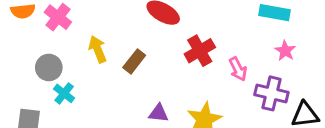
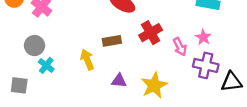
yellow arrow: (98, 49) -> (87, 60), moved
pink star: (285, 51) -> (203, 37), moved
brown rectangle: (134, 61) -> (112, 41), moved, turned 42

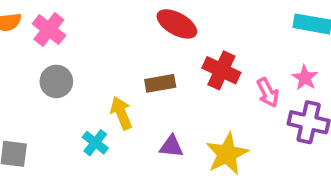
red cross: (151, 33) -> (221, 70), turned -35
gray circle: (34, 46) -> (56, 81), moved
cyan cross: (46, 65) -> (95, 143), moved

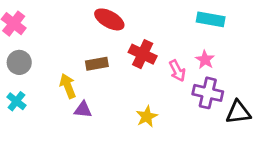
cyan cross: (95, 143) -> (16, 101), moved
purple triangle: (171, 146) -> (83, 110), moved
yellow star: (227, 154) -> (147, 116), size x0.7

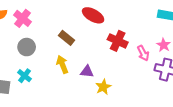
brown rectangle: (97, 64) -> (66, 38), moved, turned 49
purple triangle: (83, 110) -> (87, 72), moved
yellow star: (147, 116) -> (103, 87), moved

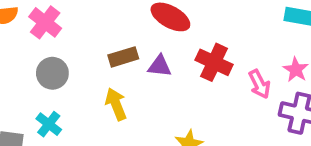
brown rectangle: (66, 38) -> (123, 57), turned -56
purple triangle: (87, 72) -> (160, 66), moved

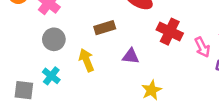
purple triangle: (160, 66) -> (131, 56), moved
yellow arrow: (116, 104) -> (86, 60), moved

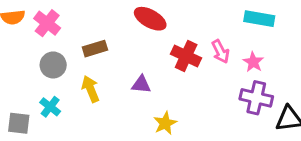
brown rectangle: (105, 28) -> (95, 49), moved
pink arrow: (202, 47) -> (220, 52), moved

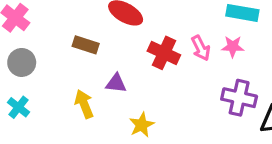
brown rectangle: (95, 49) -> (86, 45), moved, turned 35
pink star: (253, 62) -> (233, 47), moved, turned -30
yellow arrow: (90, 89) -> (84, 104), moved

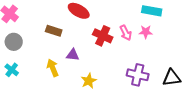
purple cross: (239, 98) -> (138, 75), moved

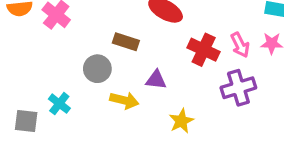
gray circle: (14, 42) -> (97, 69), moved
yellow arrow: (53, 68) -> (124, 100), turned 126
purple cross: (138, 75) -> (238, 88), moved, turned -30

